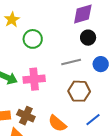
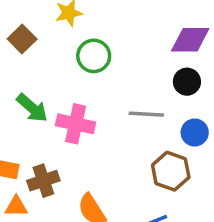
brown hexagon: (79, 91) -> (171, 171), moved
brown cross: (26, 116) -> (43, 181), turned 30

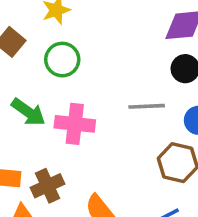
green circle: (94, 56) -> (62, 60), moved

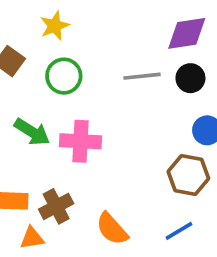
gray line: (147, 106) -> (142, 76), moved

